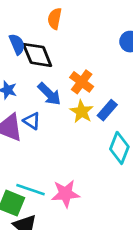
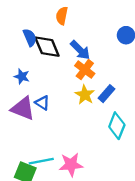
blue arrow: (49, 94) -> (80, 50), moved
cyan line: (30, 190) -> (41, 161), turned -30

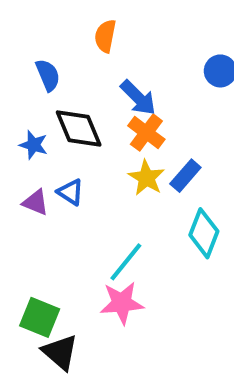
black diamond: (47, 47) -> (79, 128), moved
purple triangle: (23, 108) -> (36, 202), size x0.6
cyan line: (41, 161) -> (126, 262), moved, turned -40

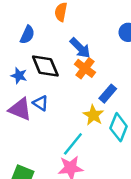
blue semicircle: (48, 75) -> (27, 35), turned 48
yellow star: (146, 178) -> (93, 115), moved
purple triangle: (36, 202) -> (20, 109), size x1.5

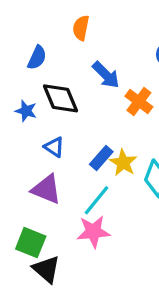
orange cross: (85, 68) -> (139, 102), moved
blue rectangle: (108, 94) -> (101, 158), moved
purple triangle: (20, 109) -> (46, 189), moved

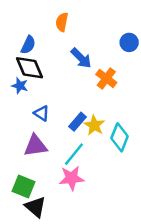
black diamond: (61, 98) -> (29, 68), moved
purple triangle: (46, 189) -> (35, 146), turned -30

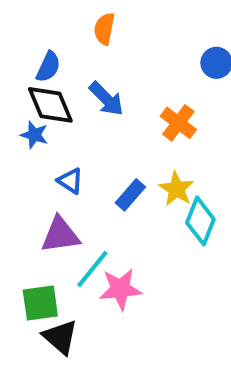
blue arrow: (81, 58) -> (106, 99), moved
yellow star: (94, 125) -> (176, 189), moved
cyan line: (74, 154) -> (92, 269), moved
green square: (23, 187) -> (40, 303), turned -30

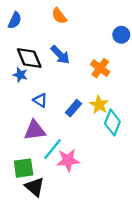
orange semicircle: (104, 29) -> (59, 16), turned -49
blue semicircle: (48, 67) -> (15, 20), moved

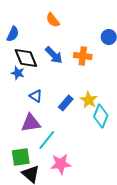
blue semicircle: (15, 20) -> (13, 34), moved
orange cross: (100, 68) -> (83, 56), moved, turned -30
pink star: (68, 160) -> (61, 164), moved

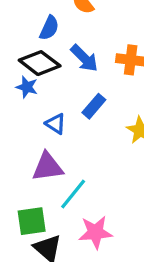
blue semicircle: (13, 34) -> (49, 28), moved
black diamond: (26, 58) -> (40, 63), turned -30
blue rectangle: (66, 103) -> (94, 106), moved

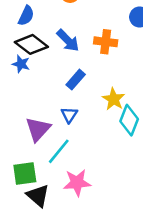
blue semicircle: (49, 28) -> (26, 16), moved
blue triangle: (56, 124) -> (69, 115), moved, turned 30
purple triangle: (48, 167) -> (38, 129), turned -40

